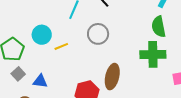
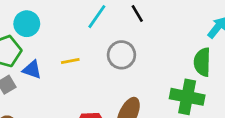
cyan circle: (42, 35) -> (27, 24), moved
blue triangle: (40, 81) -> (32, 70), moved

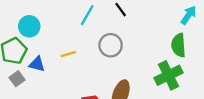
green cross: (187, 97) -> (168, 75), turned -32

